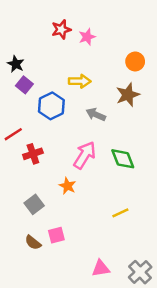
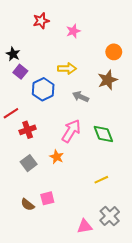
red star: (61, 29) -> (41, 21), moved
gray square: (34, 204) -> (29, 163), moved
gray cross: (140, 272) -> (110, 216), moved

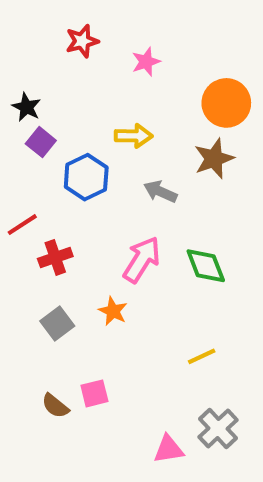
orange circle: (114, 52) -> (226, 103), size x1.5

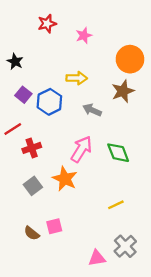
purple square: (41, 142) -> (23, 95), moved
orange star: (113, 311) -> (65, 179), size x1.5

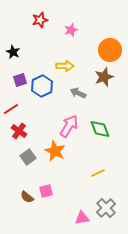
purple square: (23, 95) -> (20, 80), turned 32
red cross: (32, 148) -> (19, 131), moved, turned -35

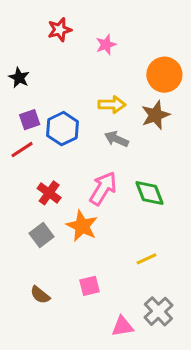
yellow arrow: (65, 66) -> (112, 105), moved
red line: (11, 109) -> (22, 150), moved
red cross: (19, 131) -> (49, 193), moved
pink square: (46, 191) -> (90, 286), moved

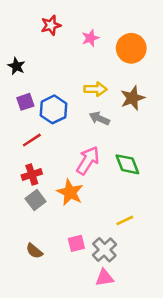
orange circle: (164, 75) -> (131, 48), moved
red line: (22, 150) -> (32, 140), moved
red cross: (49, 193) -> (32, 174), moved, turned 36
gray cross: (158, 311) -> (104, 250), moved

